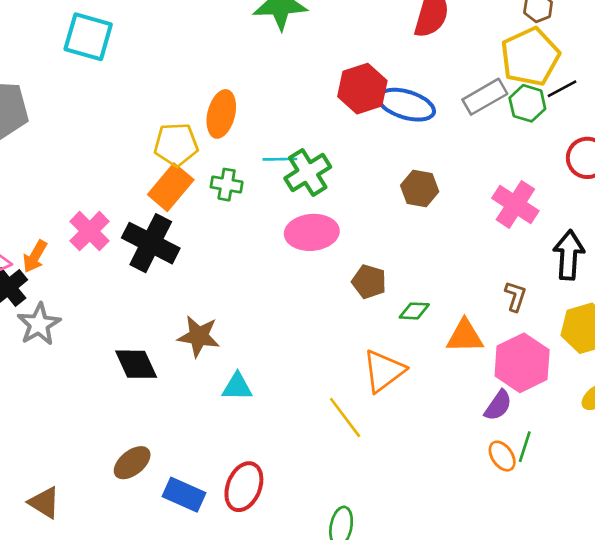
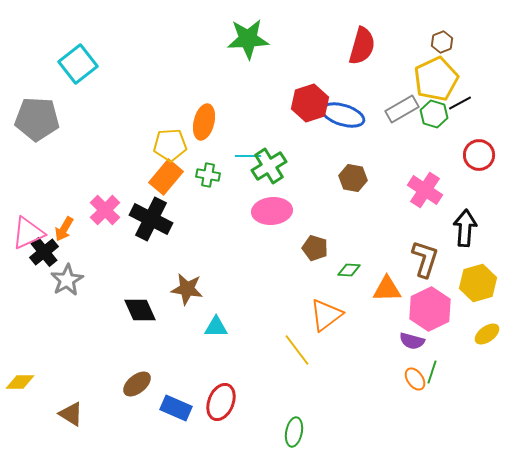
cyan square: (88, 37) -> (78, 64), moved, turned 36
brown L-shape: (515, 296) -> (425, 259), size x1.6
purple semicircle: (498, 405) -> (412, 341), turned 70

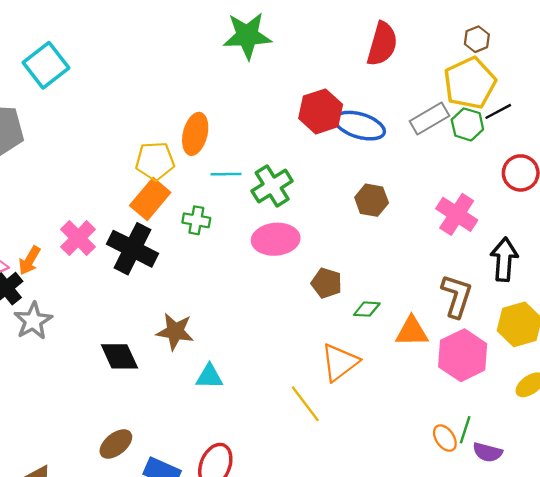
cyan line: (248, 156) -> (226, 174), moved
green cross: (208, 175) -> (196, 220), moved
purple semicircle: (412, 341) -> (488, 452), moved

